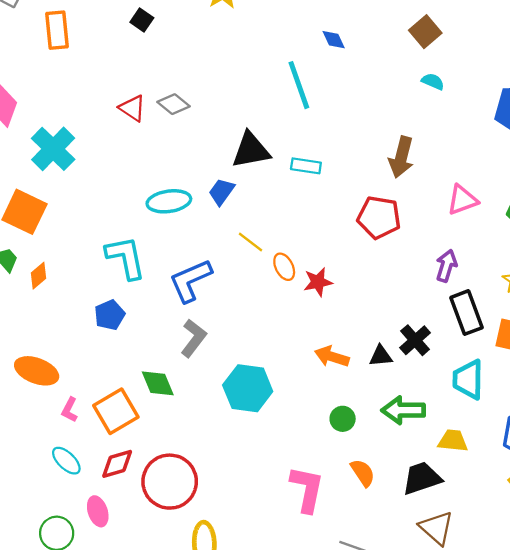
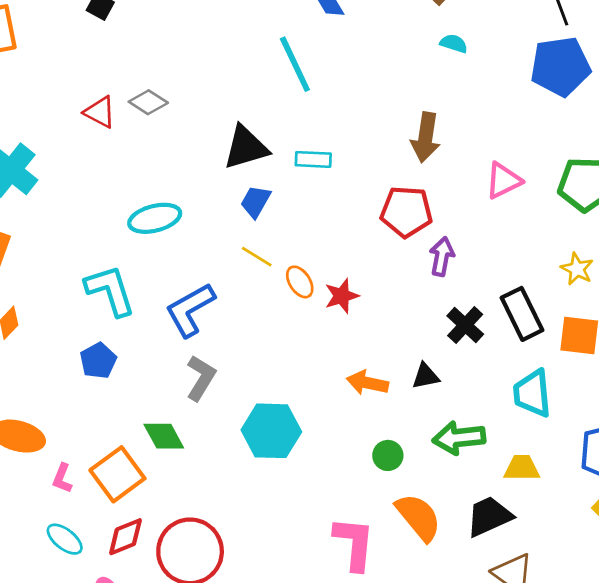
blue trapezoid: (221, 192) -> (256, 202), moved
purple arrow: (446, 266) -> (442, 256), moved
black cross: (415, 340) -> (465, 325), moved
orange semicircle: (363, 473) -> (418, 517), size x1.5

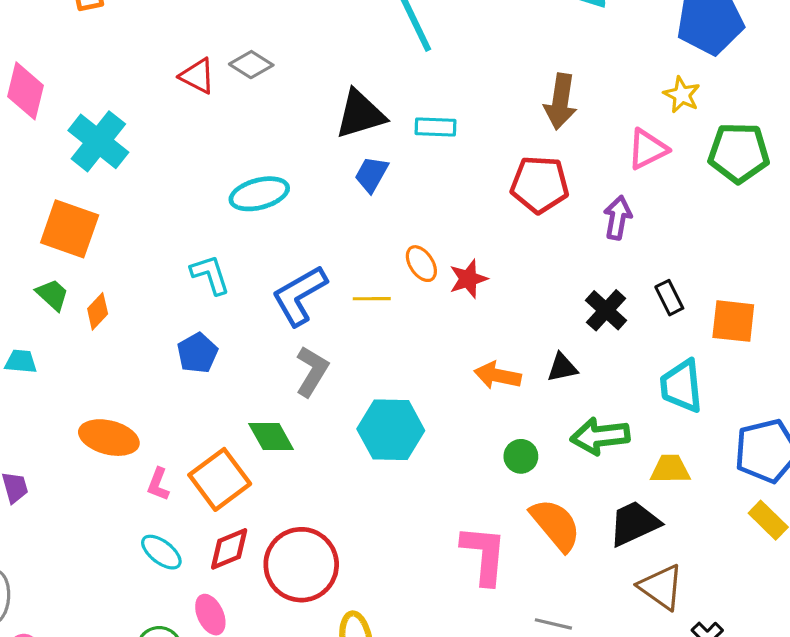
purple arrow: (442, 256) -> (618, 218), moved
yellow line: (257, 257) -> (372, 299), moved, turned -32
yellow star: (577, 269) -> (682, 95), moved
cyan L-shape: (110, 290) -> (210, 275), size x0.7
black rectangle: (522, 314) -> (669, 298), size x0.6

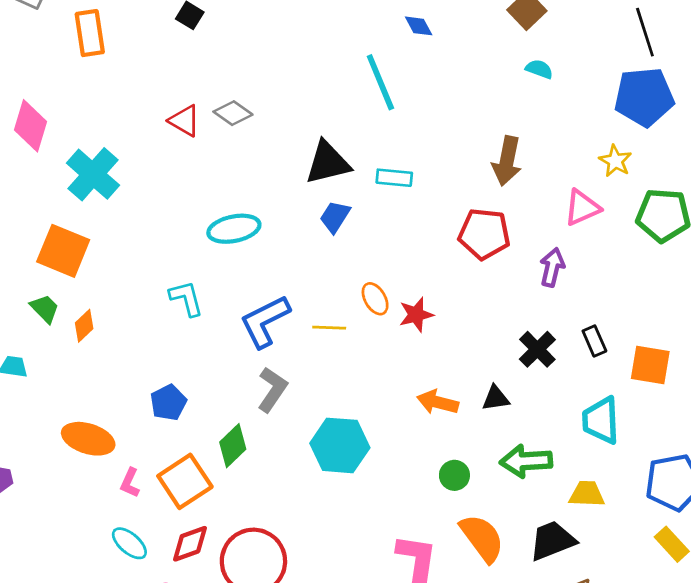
blue pentagon: (197, 353) -> (168, 403), moved
green diamond: (271, 436) -> (233, 446), turned 72

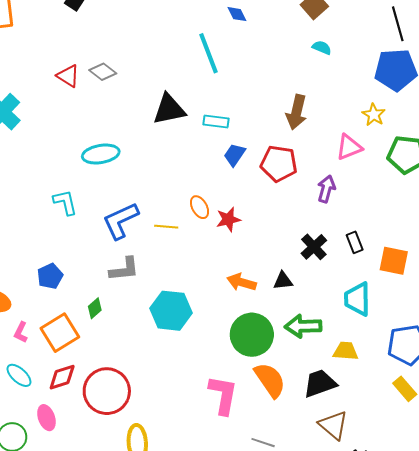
blue trapezoid: (335, 217) -> (234, 155), moved
gray L-shape: (272, 389) -> (124, 269), turned 48
green diamond: (233, 446) -> (95, 308), size x0.7
green circle: (454, 475) -> (252, 335), size x2.0

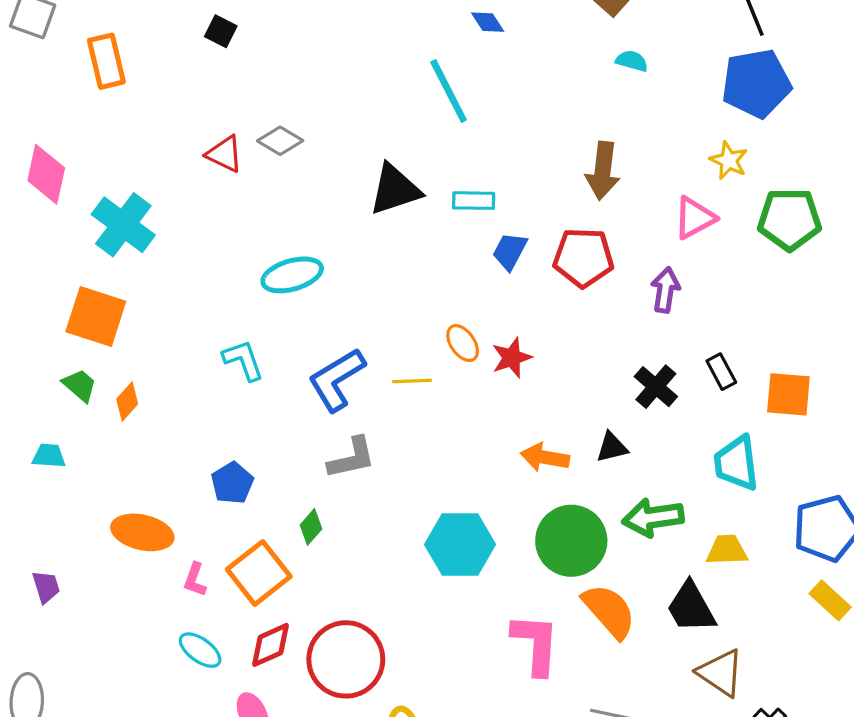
cyan hexagon: (171, 311) -> (460, 544), moved
black trapezoid: (320, 383) -> (691, 607), turned -93

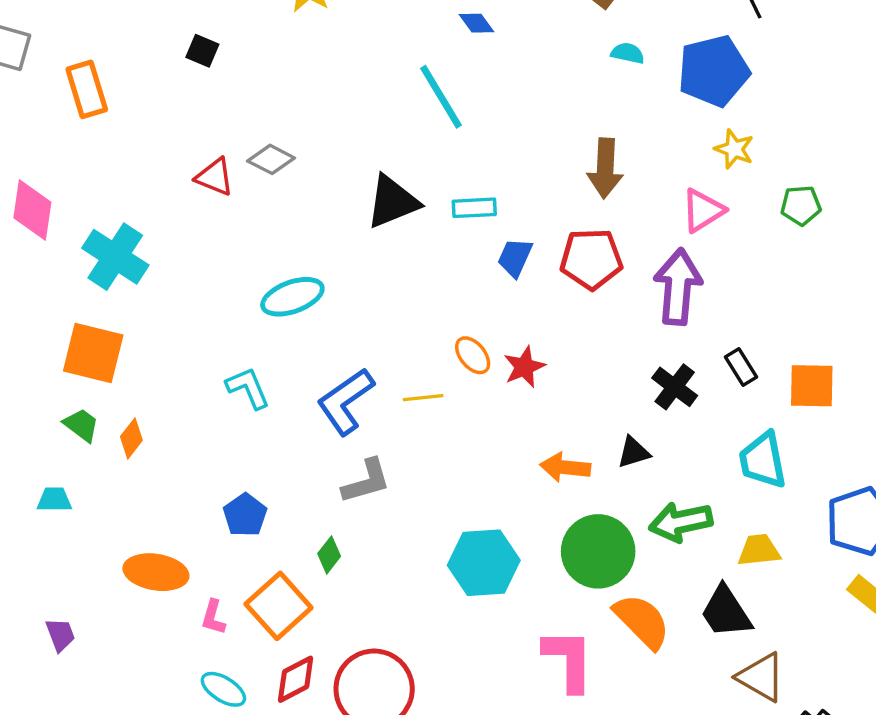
blue pentagon: (756, 83) -> (714, 71), moved
green pentagon: (790, 219) -> (801, 205), size x0.6
purple arrow: (665, 290) -> (678, 287), size x1.6

